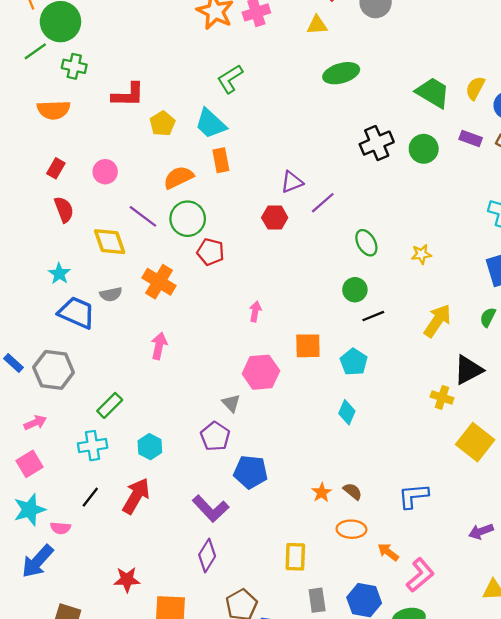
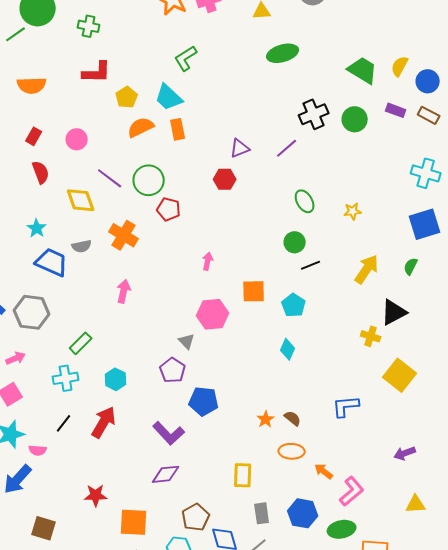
green cross: (74, 66) -> (89, 26), moved
orange semicircle: (178, 177) -> (141, 127), moved
purple line: (323, 203) -> (287, 148), moved
blue L-shape: (413, 496) -> (346, 406), moved
purple diamond: (207, 556) -> (166, 474), turned 52

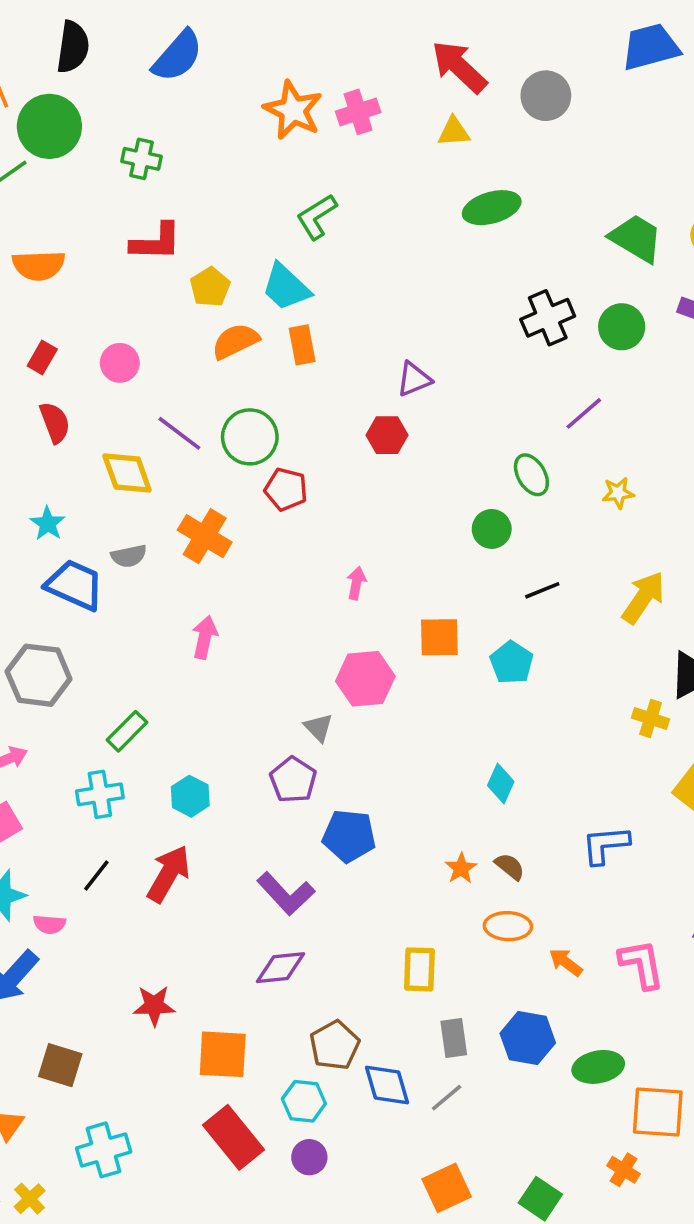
purple line: (287, 148) -> (584, 413), moved
green circle: (295, 242) -> (492, 529), moved
cyan diamond: (288, 349) -> (501, 784), moved
pink L-shape: (352, 491) -> (642, 964), moved, turned -60

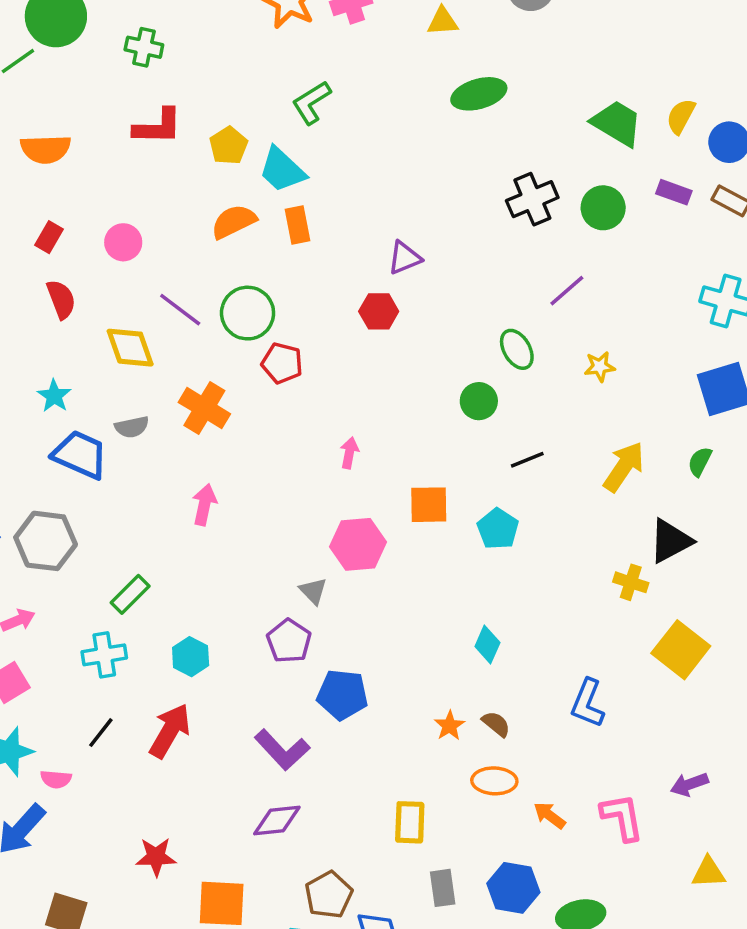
yellow pentagon: (210, 287) -> (229, 146), moved
blue L-shape: (605, 845) -> (588, 703), turned -63

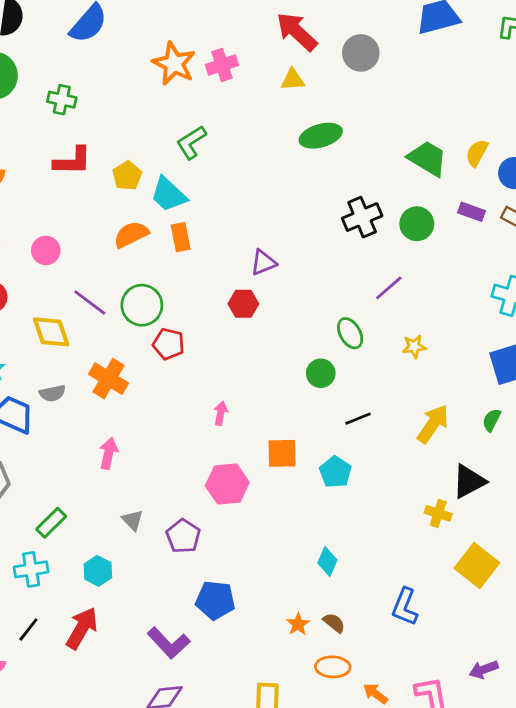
gray triangle: (313, 591) -> (133, 520), moved
purple pentagon: (289, 641) -> (183, 536), moved

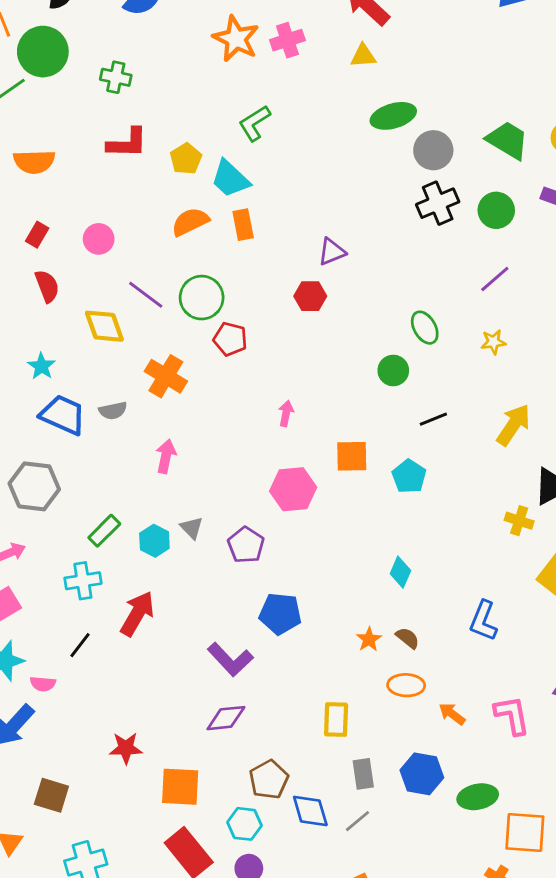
gray circle: (361, 53) -> (433, 150), moved
purple line: (389, 288) -> (495, 279), moved
gray semicircle: (52, 393) -> (113, 411), moved
cyan hexagon: (98, 571) -> (154, 541), moved
red arrow: (82, 628) -> (137, 614), moved

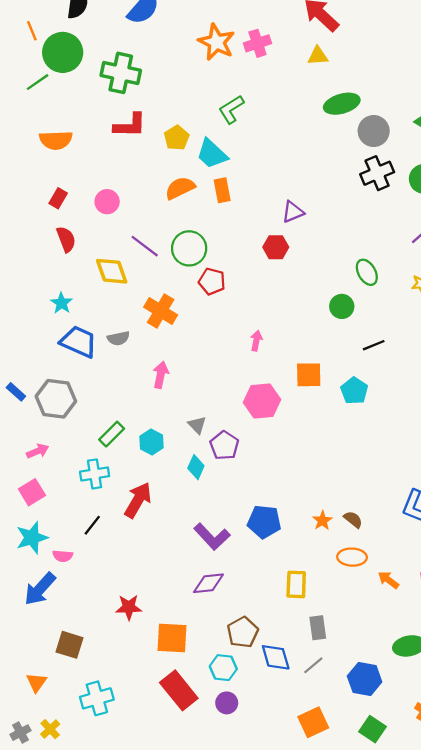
green cross: (116, 77) -> (121, 73), size x1.6
gray triangle: (192, 528) -> (197, 425), moved
cyan diamond: (400, 572) -> (196, 467), moved
blue pentagon: (280, 614) -> (264, 522), moved
blue hexagon: (422, 774) -> (365, 679), moved

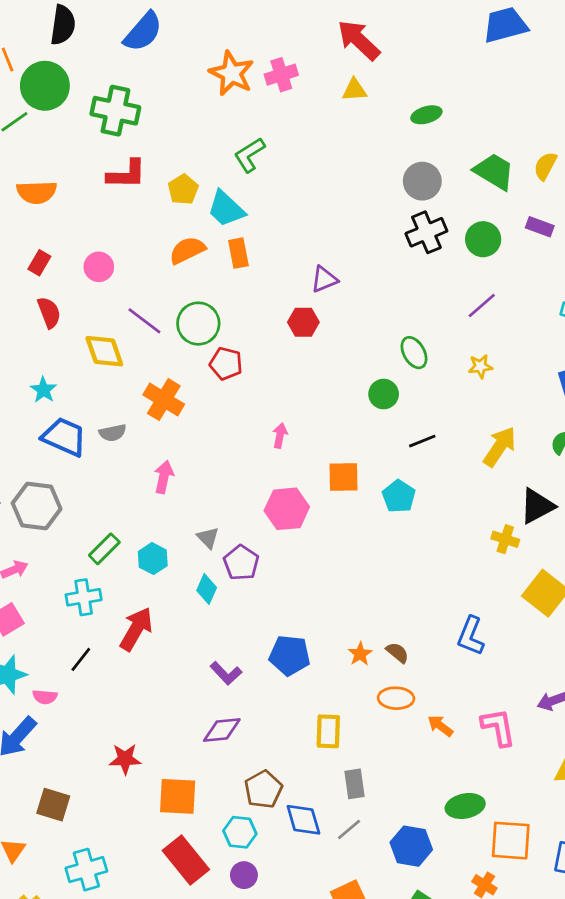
green ellipse: (342, 104) -> (426, 115), moved, size x0.7
purple L-shape: (212, 537) -> (226, 673), size x0.7

